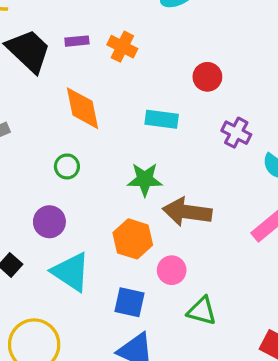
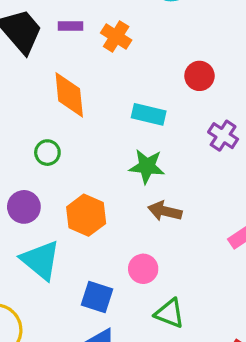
green star: (145, 179) -> (147, 166), moved
brown arrow: (187, 212) -> (165, 211), size x0.7
orange hexagon: (133, 239) -> (86, 215), moved

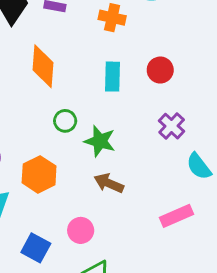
orange cross: (116, 36) -> (112, 18), moved, turned -30
cyan rectangle: (149, 114) -> (112, 77), moved, turned 68
green circle: (47, 153) -> (65, 121), moved

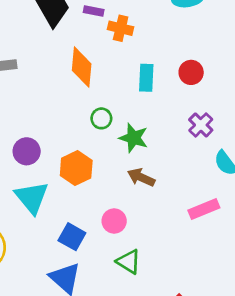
orange cross: (112, 18) -> (121, 28), moved

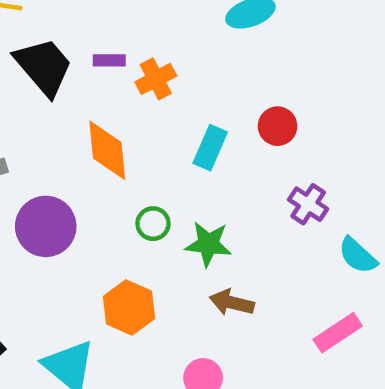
orange cross: (121, 28) -> (156, 79), turned -30
cyan rectangle: (146, 78) -> (210, 148), turned 32
purple circle: (27, 151) -> (46, 226), moved, size x1.4

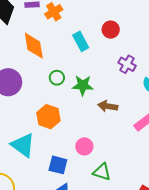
cyan rectangle: (210, 148) -> (81, 41), turned -48
brown arrow: (232, 303) -> (108, 106), moved

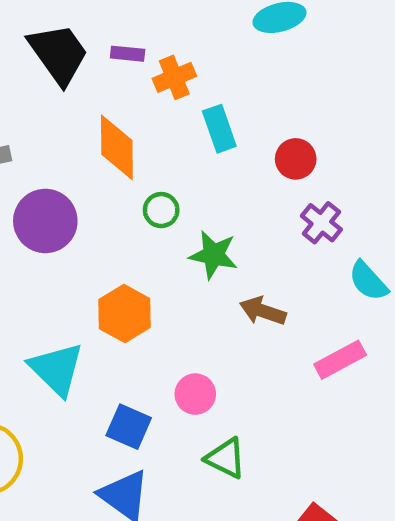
red circle: (111, 30) -> (296, 159), moved
cyan rectangle: (81, 41) -> (219, 129), moved
green circle: (57, 78) -> (161, 210), moved

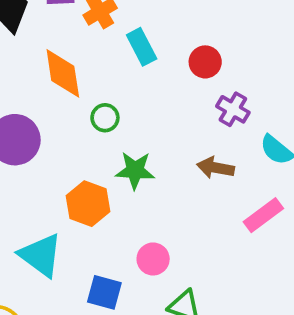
green star: (213, 255) -> (135, 170), moved
brown arrow: (263, 311) -> (216, 168), moved

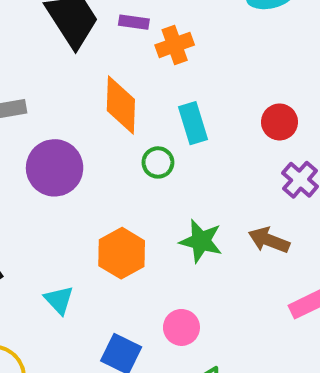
cyan rectangle: (142, 47) -> (193, 123), moved
green star: (135, 170) -> (201, 241), moved
cyan triangle: (41, 255) -> (59, 300), size x0.6

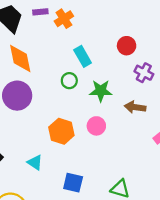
orange diamond: (121, 105) -> (20, 59), moved
green star: (201, 241) -> (101, 91), moved
pink circle: (181, 327) -> (96, 126), moved

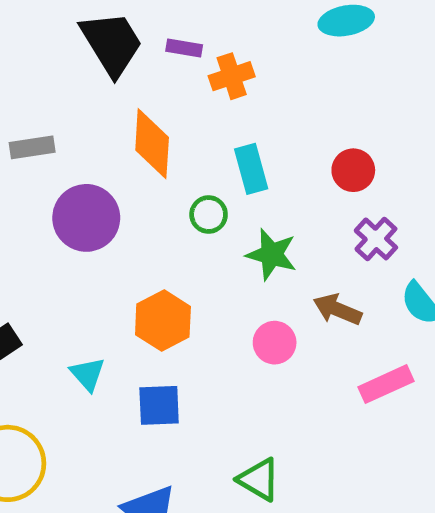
orange diamond: (20, 59) -> (152, 144), moved
pink circle: (96, 126) -> (275, 343), moved
blue square: (73, 183) -> (159, 405), moved, turned -30

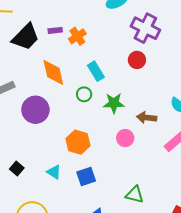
black trapezoid: (112, 43) -> (26, 37), turned 92
purple cross: (376, 239) -> (145, 28), moved, size x1.6

